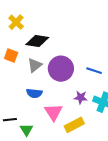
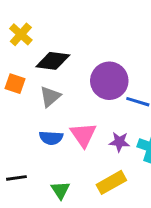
purple circle: (61, 69) -> (109, 81), moved
pink triangle: (53, 112) -> (83, 135), moved
green triangle: (26, 130) -> (60, 190), moved

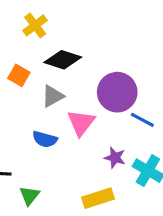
pink triangle: (83, 135) -> (81, 123), moved
green triangle: (60, 190) -> (29, 195), moved

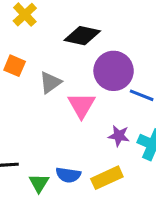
black diamond: (63, 60) -> (82, 36), moved
blue semicircle: (45, 139) -> (68, 175), moved

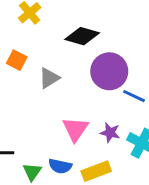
pink triangle: (81, 105) -> (75, 129), moved

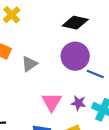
black diamond: (82, 36) -> (75, 23), moved

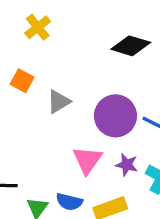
purple circle: (75, 56) -> (115, 116), moved

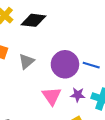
black diamond: (131, 46) -> (34, 20), moved

